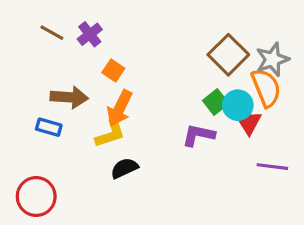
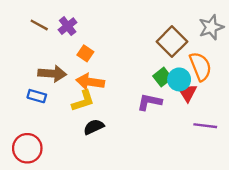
gray star: (272, 59) -> (211, 27), moved
orange arrow: (120, 108) -> (90, 82), turned 72

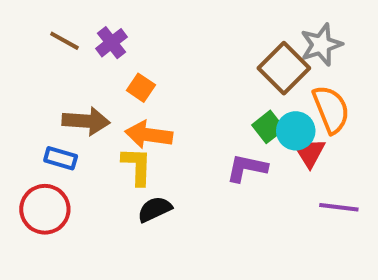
gray star: (211, 27) -> (321, 45), moved
yellow L-shape: (83, 101) -> (137, 166), turned -70
red circle: (27, 148) -> (45, 209), moved

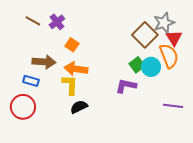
red triangle: (309, 152) -> (174, 38), moved

